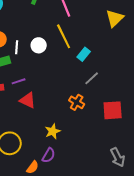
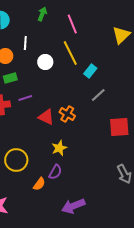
white line: (17, 47) -> (25, 43), moved
red triangle: (28, 100) -> (46, 117), moved
orange cross: (77, 102) -> (67, 114), moved

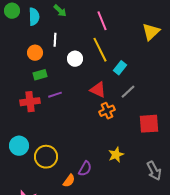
green arrow: (42, 14) -> (60, 11), moved, turned 112
orange cross: (67, 114) -> (107, 111), moved, turned 35
red triangle: (46, 117) -> (98, 90), moved
yellow star: (59, 148) -> (116, 155), moved

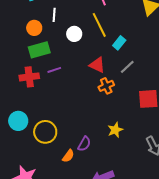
green rectangle: (40, 75) -> (39, 50), size x1.5

